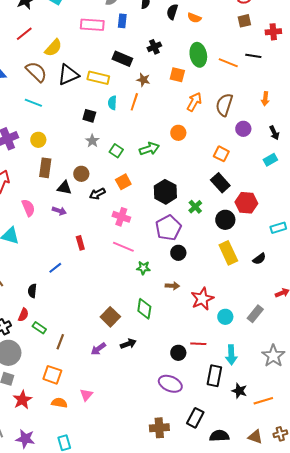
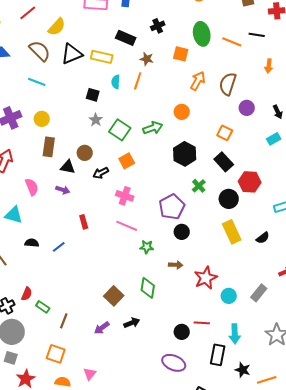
orange arrow: (265, 99) -> (269, 66), moved
green square: (116, 151) -> (120, 130), size x1.5
black hexagon: (165, 192) -> (185, 154), moved
black semicircle: (32, 291) -> (32, 243), moved, turned 88

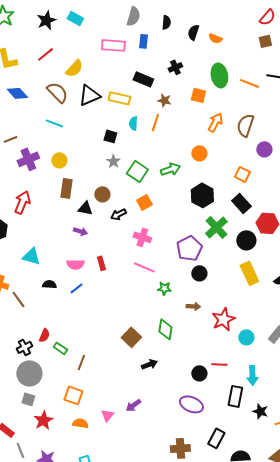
green cross: (199, 186) -> (216, 227), size x1.6
pink semicircle: (32, 187) -> (75, 264), moved, turned 114
purple arrow: (102, 328) -> (133, 405), moved

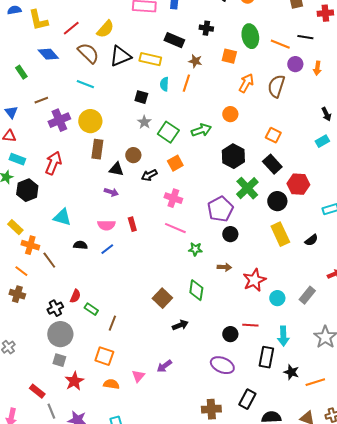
red line: (45, 54) -> (71, 28), moved
black cross: (175, 67) -> (206, 28), turned 32
purple circle: (264, 149) -> (295, 64), moved
yellow circle: (59, 160) -> (90, 121), size x1.5

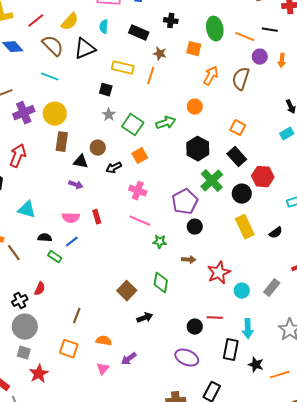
yellow rectangle: (150, 59) -> (123, 68), moved
cyan semicircle: (164, 84) -> (104, 27), moved
green rectangle: (91, 309) -> (55, 257), moved
orange semicircle: (111, 384) -> (104, 341), moved

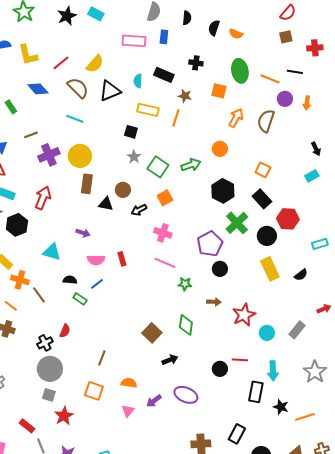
cyan semicircle: (104, 27) -> (138, 81), moved
purple arrow: (76, 185) -> (83, 233), moved
purple ellipse: (187, 358) -> (186, 395), moved

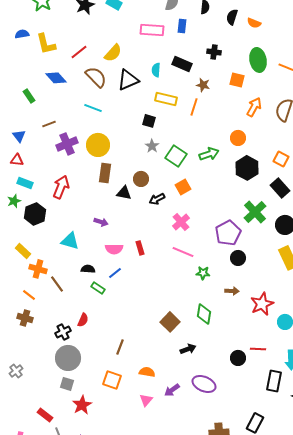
black hexagon: (223, 191) -> (247, 168), moved
pink cross: (163, 233) -> (181, 222), turned 30

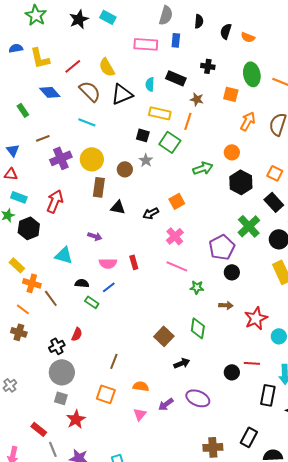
yellow semicircle: (113, 53) -> (107, 67), turned 108
green square: (176, 156) -> (170, 142), moved
brown circle: (141, 179) -> (125, 169), moved

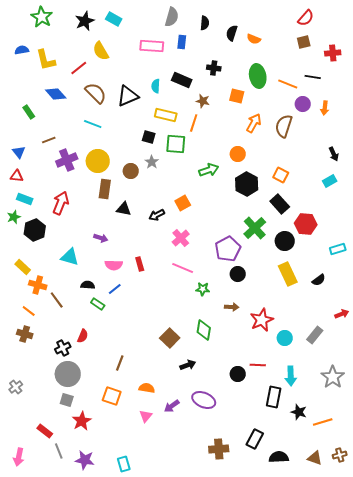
yellow semicircle: (107, 67) -> (101, 51), moved
green square: (170, 142) -> (176, 144), turned -30

